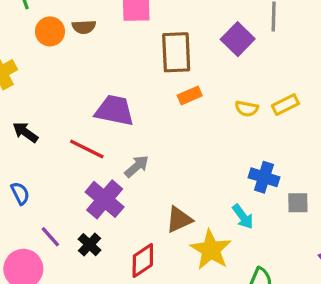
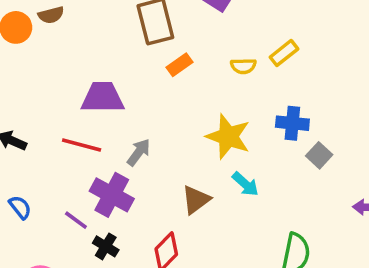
blue cross: (264, 177) -> (292, 123), moved
gray square: (298, 203) -> (319, 155), turned -35
cyan arrow: (243, 217) -> (245, 184), moved
purple line: (50, 237) -> (76, 220), moved
yellow star: (211, 250) -> (228, 137), moved

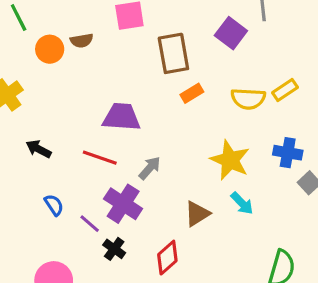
yellow semicircle: (243, 66) -> (248, 99), size x1.5
blue semicircle: (20, 207) -> (54, 205), moved

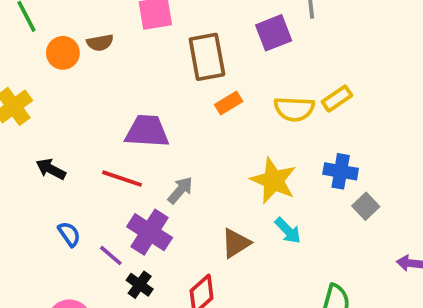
purple square: (231, 33) -> (274, 33), turned 32

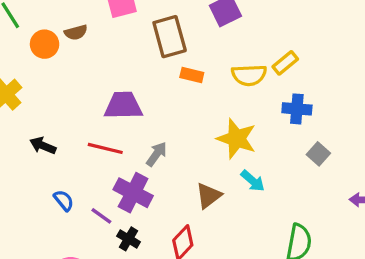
orange rectangle: (229, 103) -> (192, 75), turned 50
blue cross: (341, 171) -> (297, 109), moved

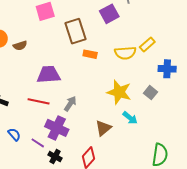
brown semicircle: (76, 32) -> (20, 46), moved
blue cross: (297, 109) -> (167, 69), moved
gray square: (318, 154) -> (151, 93), moved

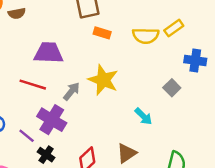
yellow star: (119, 92) -> (103, 80), moved
brown triangle: (103, 128) -> (127, 153), moved

